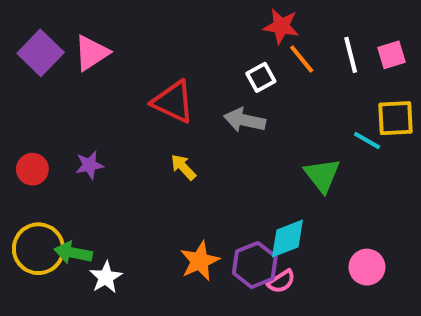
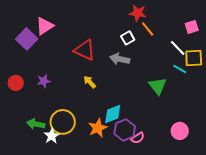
purple square: (41, 53) -> (27, 39), moved
white line: (351, 55) -> (178, 48), moved, turned -30
cyan diamond: (287, 239) -> (113, 114), moved
yellow circle: (38, 249) -> (63, 122), moved

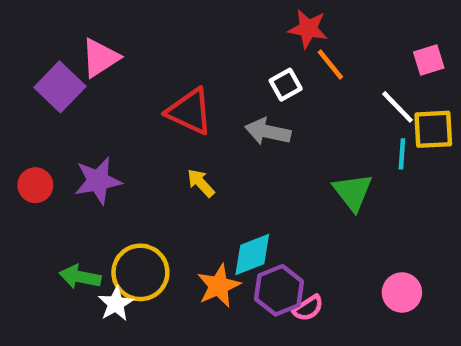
cyan line: (180, 69) -> (402, 154), turned 64
purple star: (44, 81) -> (98, 181), size x1.5

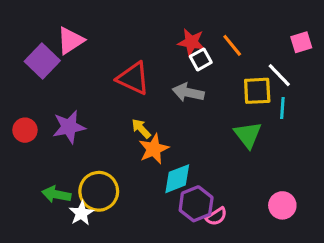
red star: (308, 29) -> (191, 42), moved
yellow square: (433, 129) -> (257, 91), moved
orange star: (219, 286) -> (154, 149), moved

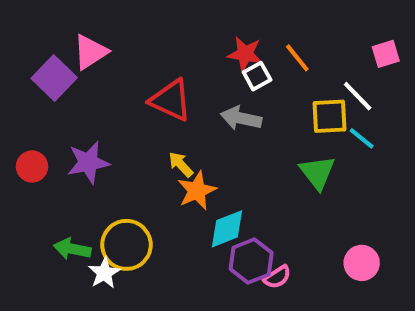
cyan line: (282, 108) -> (362, 138), turned -55

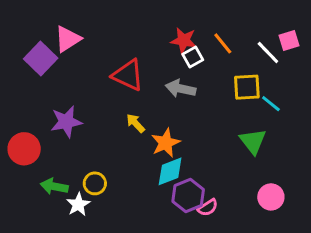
white line: (358, 96) -> (268, 52), moved
red circle: (32, 166) -> (24, 149), moved, size x1.4
green triangle: (317, 173) -> (253, 141), moved
orange star: (197, 191) -> (166, 143), moved
yellow circle: (126, 245) -> (95, 183), size x0.6

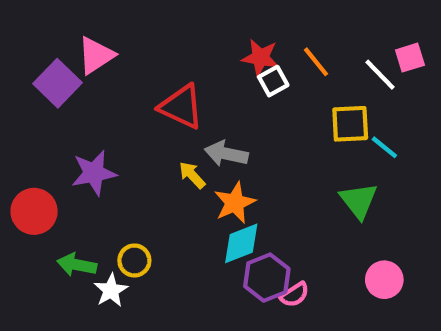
gray arrow: (181, 89) -> (226, 154), moved

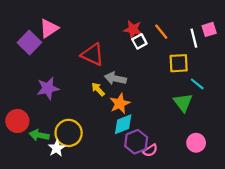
white line: (380, 75) -> (194, 38), turned 30
cyan line: (384, 147) -> (197, 84), moved
red circle: (34, 211) -> (17, 121), moved
yellow circle: (134, 260) -> (69, 133), size x1.6

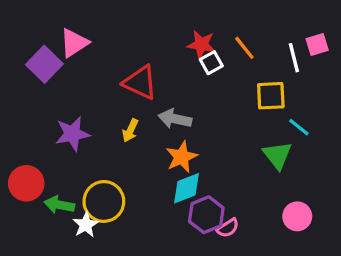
yellow arrow: (98, 89) -> (130, 130), moved, turned -112

